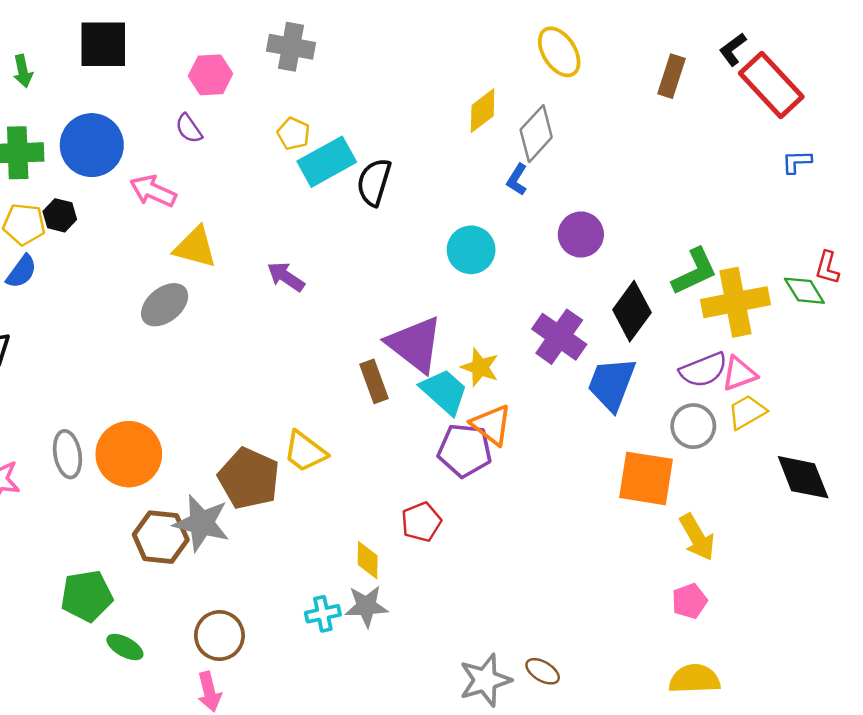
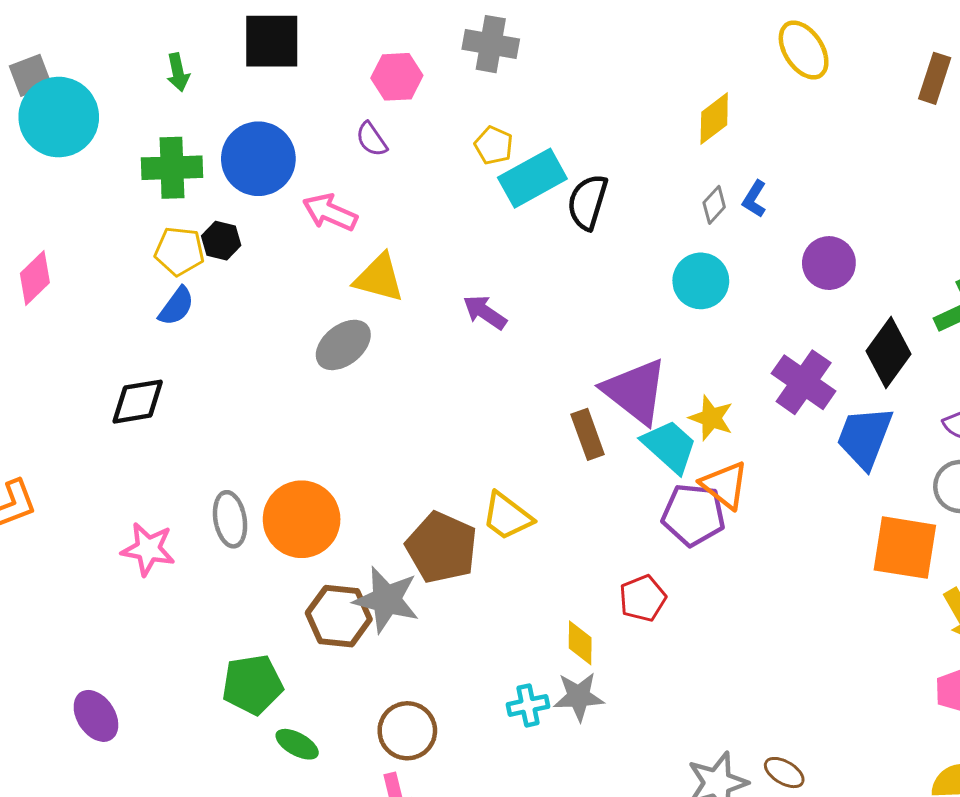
gray diamond: (536, 134) -> (714, 205), moved, size x0.6

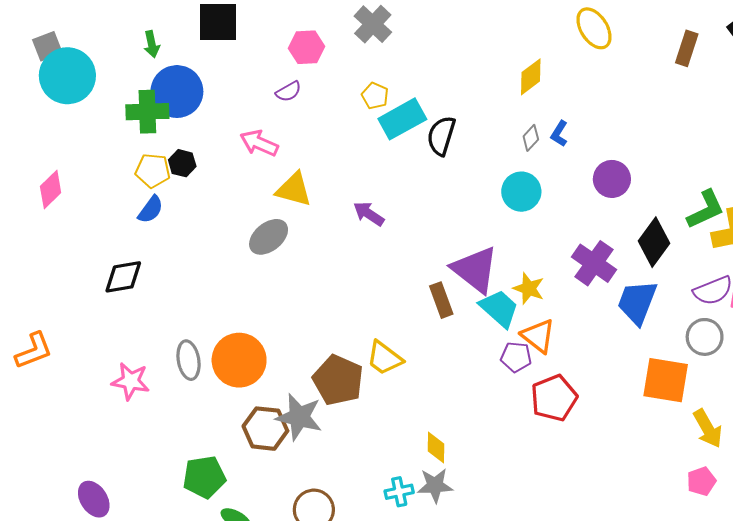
gray cross: (491, 44) -> (373, 24), turned 33
purple semicircle: (372, 139) -> (289, 92), turned -85
blue circle: (258, 159) -> (177, 92), moved
purple pentagon: (693, 515) -> (516, 357), size x0.7
red pentagon: (643, 598) -> (554, 398), moved, size x1.4

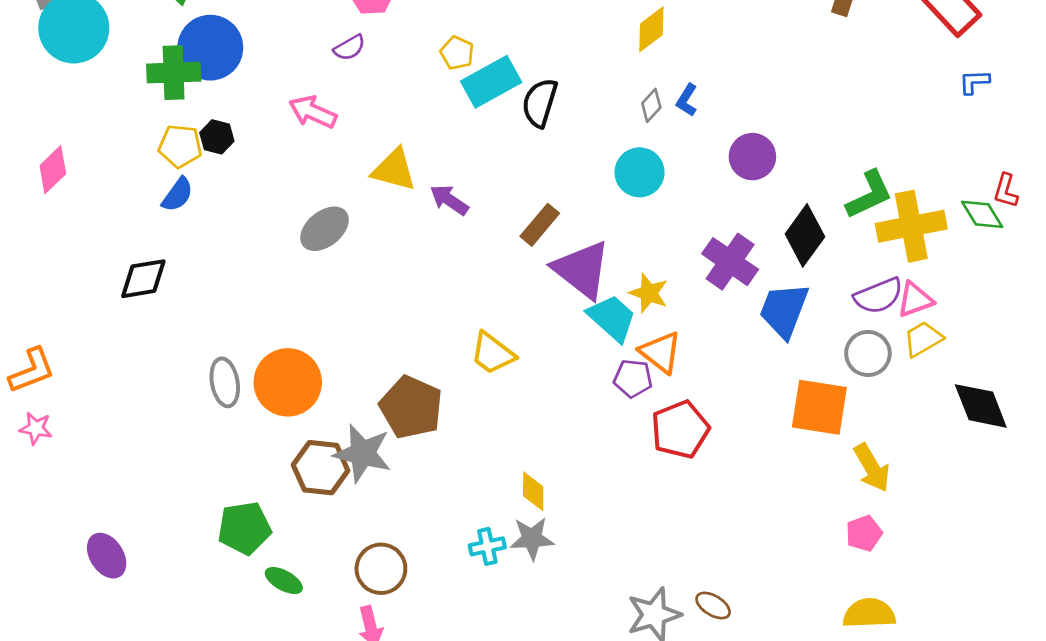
yellow triangle: (294, 189) -> (394, 170), moved
brown rectangle: (441, 300) -> (540, 225), moved, turned 60
yellow trapezoid: (384, 358) -> (493, 353), moved
pink star: (131, 381) -> (36, 428), moved, size x0.7

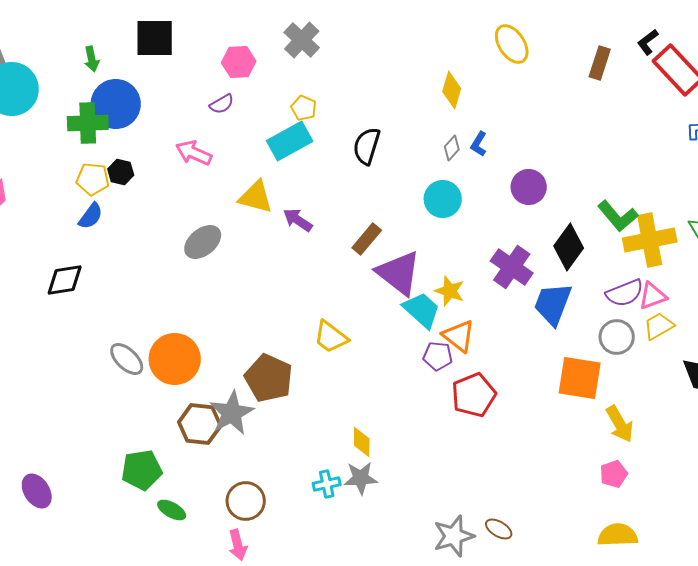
yellow diamond: (651, 29) -> (452, 90), turned -36
cyan rectangle: (491, 82) -> (290, 141), moved
green L-shape: (869, 195) -> (618, 216), turned 75
gray ellipse: (225, 382) -> (127, 359), turned -36
gray star: (363, 453) -> (232, 413), turned 30

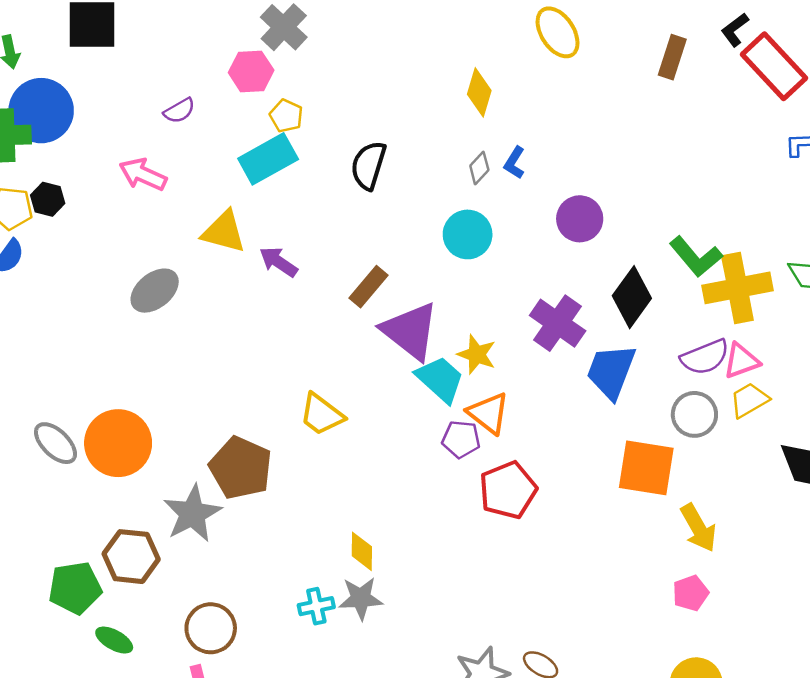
pink hexagon: (239, 62) -> (251, 71), moved
brown hexagon: (200, 424) -> (131, 557), moved

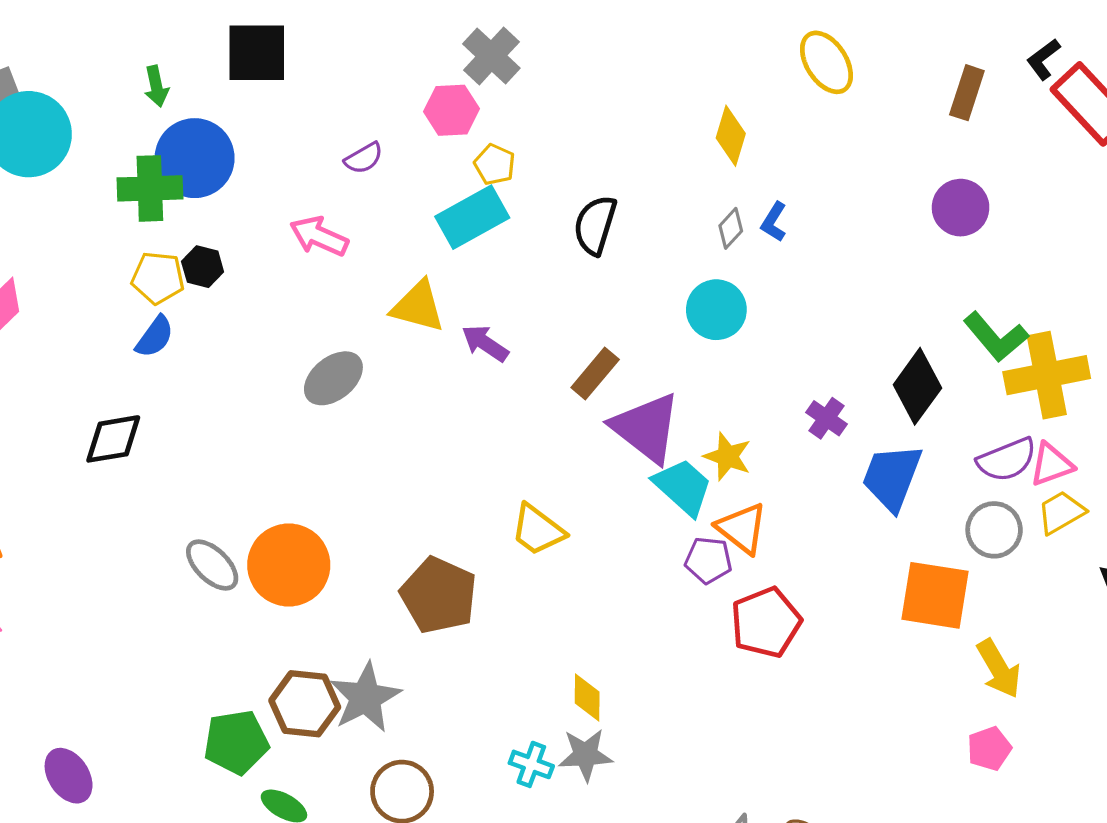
purple circle: (580, 219) -> (961, 208), moved
purple cross: (558, 323) -> (826, 418), size x0.6
gray star: (192, 514) -> (365, 697), moved
cyan cross: (316, 606) -> (531, 764), turned 32

